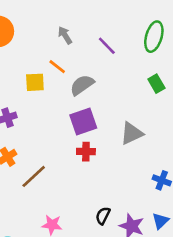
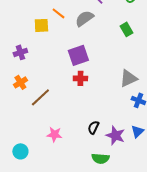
green rectangle: (156, 84) -> (126, 29), moved
gray semicircle: (82, 85) -> (84, 18), moved
gray triangle: (132, 133) -> (128, 78), moved

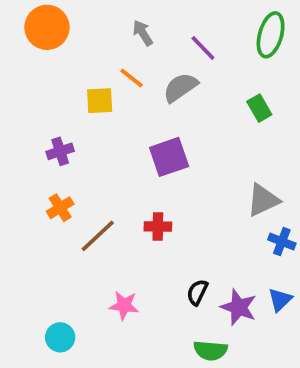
red cross: (80, 78) -> (158, 226), moved

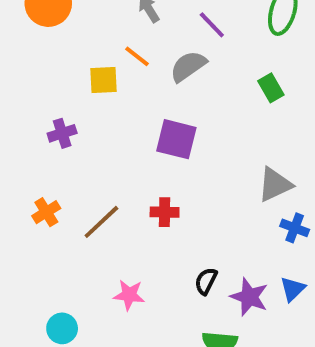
purple square: (169, 157) -> (176, 139), turned 33
orange cross: (60, 208) -> (46, 212), moved

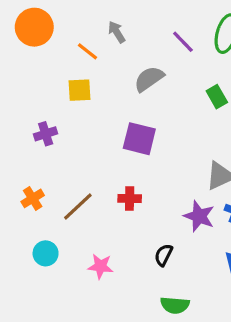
purple line: (212, 25) -> (183, 42), moved
orange line: (137, 56) -> (88, 51), moved
purple star: (249, 297) -> (199, 216), moved
cyan circle: (62, 328) -> (46, 253), moved

